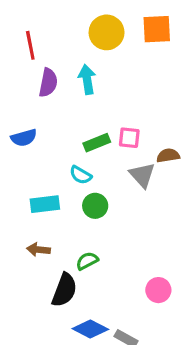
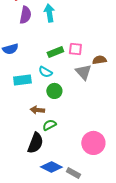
cyan rectangle: (45, 204) -> (22, 80), moved
brown arrow: (38, 250) -> (37, 110), moved
pink circle: (158, 290) -> (93, 143), size x1.5

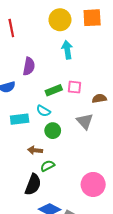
cyan arrow: (49, 13) -> (67, 50), moved
purple semicircle: (25, 15) -> (29, 66), moved
gray triangle: (83, 72) -> (85, 121), moved

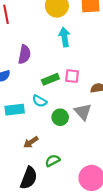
green circle: (53, 131) -> (60, 117), moved
brown arrow: (35, 150) -> (31, 142), turned -40
green semicircle: (48, 166) -> (53, 161), moved

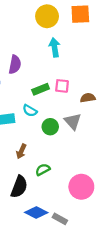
brown arrow: (31, 142) -> (21, 151), turned -32

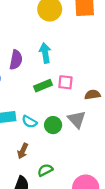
cyan arrow: (55, 47) -> (45, 53), moved
cyan semicircle: (30, 111) -> (29, 122), moved

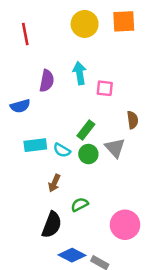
pink square: (65, 82) -> (105, 88), moved
green rectangle: (43, 86) -> (86, 130), moved, turned -30
brown semicircle: (92, 95) -> (133, 120), turned 91

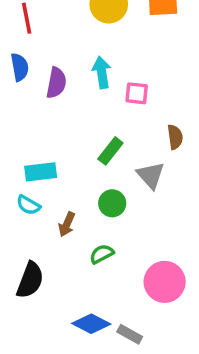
blue semicircle: (20, 106) -> (20, 67), moved, turned -84
cyan semicircle: (62, 150) -> (28, 205), moved
green circle: (88, 154) -> (112, 203), moved
black semicircle: (52, 225) -> (30, 280), moved

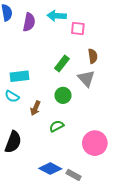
cyan arrow: (102, 72) -> (57, 16), turned -78
brown semicircle: (175, 137) -> (93, 56), moved

